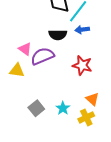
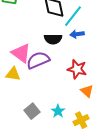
pink triangle: (25, 49) -> (21, 53), size x1.5
orange triangle: (92, 99) -> (87, 91), moved

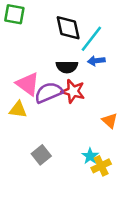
red star: (77, 69) -> (73, 91), moved
orange triangle: (87, 91) -> (110, 121), moved
cyan star: (58, 111) -> (90, 156), moved

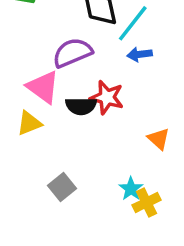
black semicircle: (67, 67) -> (81, 106), moved
purple semicircle: (49, 93) -> (72, 53), moved
yellow triangle: (18, 110) -> (29, 123), turned -30

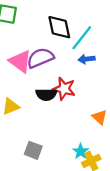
pink triangle: (43, 87) -> (20, 61), moved
gray square: (62, 187) -> (33, 150), turned -30

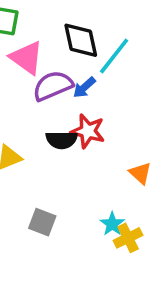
blue arrow: (87, 59) -> (84, 87), moved, turned -35
pink triangle: (20, 61) -> (27, 58), moved

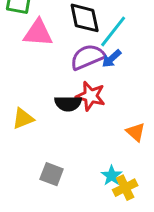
pink triangle: (27, 58) -> (38, 33), turned -32
purple semicircle: (53, 86) -> (88, 57), moved
blue arrow: (84, 87) -> (112, 58), moved

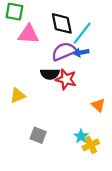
blue arrow: (112, 58) -> (81, 52), turned 32
black semicircle: (68, 104) -> (50, 74), moved

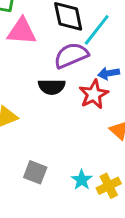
blue arrow: (81, 52) -> (109, 73), moved
red star: (66, 79) -> (94, 94), moved, turned 30
cyan star: (81, 136) -> (82, 180), moved

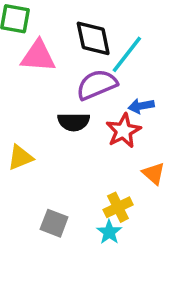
yellow cross: (109, 186) -> (118, 207), moved

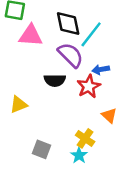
purple semicircle: (97, 85) -> (71, 55), turned 68
yellow cross: (118, 207) -> (85, 138), turned -30

